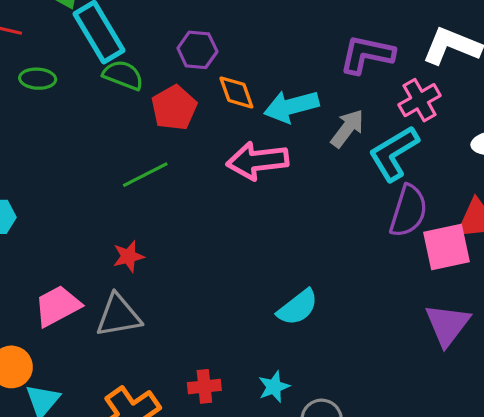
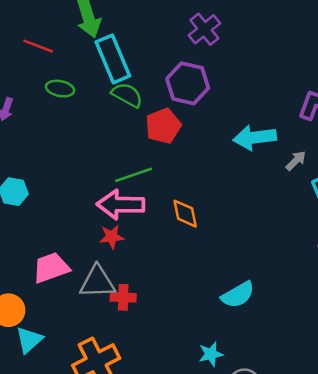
purple hexagon: (197, 50) -> (188, 83), size x1.4
orange diamond: (236, 92) -> (185, 214), moved
gray arrow: (347, 128) -> (296, 161), size x0.7
pink arrow: (257, 161) -> (121, 205), moved
red cross: (204, 386) -> (123, 297), moved

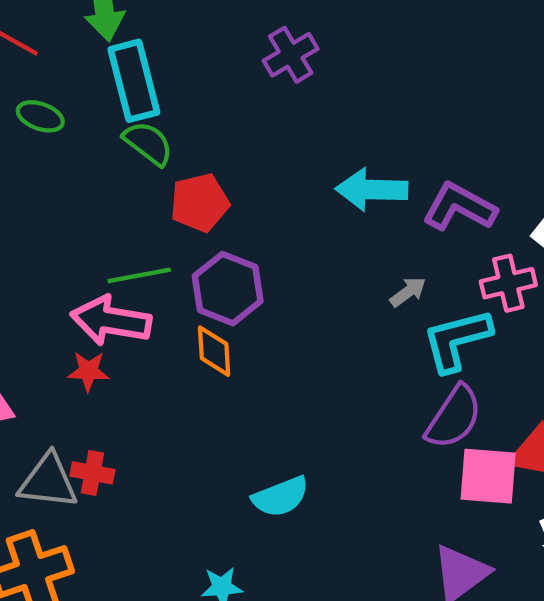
purple hexagon: (188, 83) -> (228, 289), moved
cyan arrow: (255, 138) -> (372, 190), moved
gray triangle: (97, 282) -> (48, 481), moved

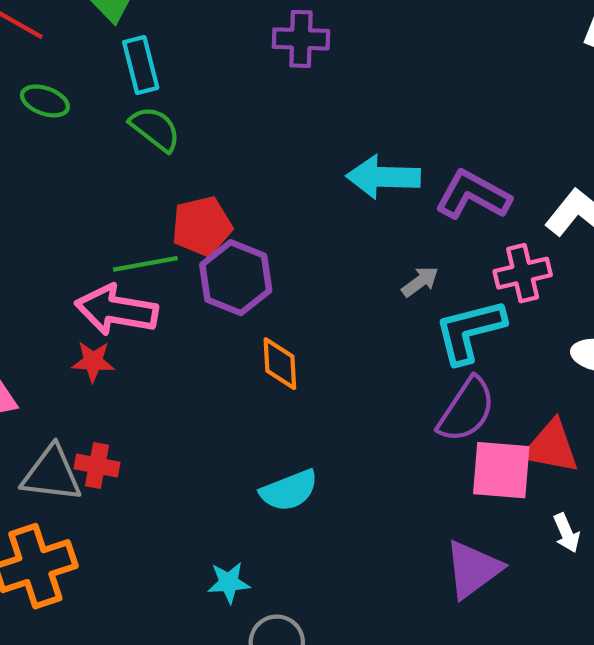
purple cross: (291, 55) -> (301, 39), turned 32
cyan rectangle: (134, 81) -> (141, 65), size x0.7
red pentagon: (200, 203) -> (202, 226), moved
orange diamond: (214, 351) -> (280, 364), moved

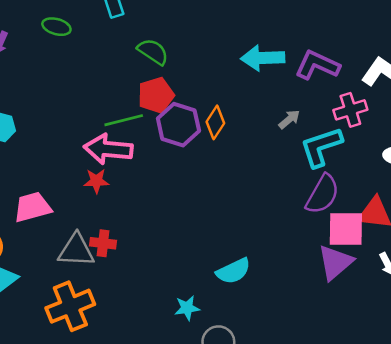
green semicircle: (155, 129) -> (153, 52), moved
orange diamond: (280, 364) -> (215, 122), moved, turned 40
cyan semicircle: (289, 490) -> (233, 271), moved
purple triangle: (473, 569) -> (335, 262), moved

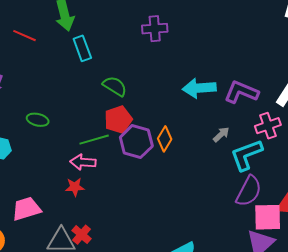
green ellipse: (56, 27) -> (38, 120), moved
pink arrow: (108, 149) -> (83, 162), size x0.7
red cross: (103, 243) -> (82, 235), turned 36

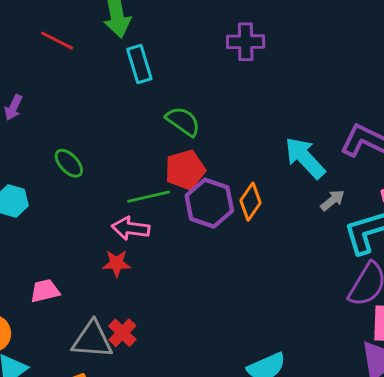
cyan arrow: (199, 88) -> (305, 158), moved, turned 48
green ellipse: (38, 120) -> (69, 163), turned 30
pink trapezoid: (26, 209) -> (45, 291), size x0.7

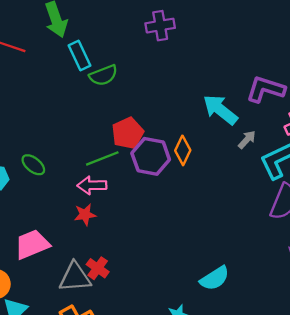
green semicircle: (183, 121) -> (103, 75), moved, turned 132
green ellipse: (69, 163) -> (33, 165), moved
pink trapezoid: (45, 291) -> (32, 244), size x1.5

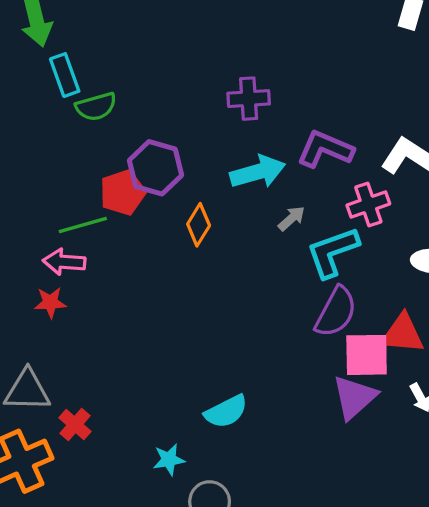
purple cross: (160, 26) -> (249, 99), moved
cyan arrow: (220, 110) -> (258, 172), turned 120
purple hexagon: (151, 156) -> (155, 168), moved
red cross: (98, 268) -> (75, 425), moved

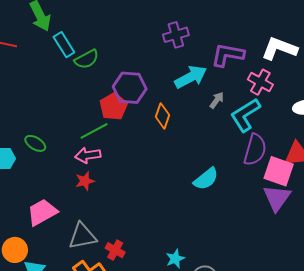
pink cross: (368, 205) -> (260, 82), turned -30
pink square: (367, 355) -> (279, 171), turned 32
cyan semicircle: (226, 412) -> (206, 179), moved

